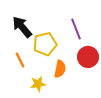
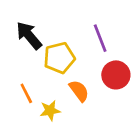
orange line: (20, 60) -> (26, 93), moved
orange semicircle: (60, 69) -> (79, 91), turned -48

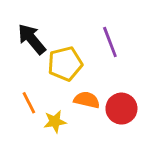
red circle: (116, 75) -> (121, 109), moved
orange semicircle: (79, 91) -> (87, 100), turned -40

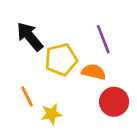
orange semicircle: (87, 100) -> (94, 72), moved

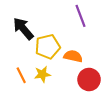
purple line: (103, 39) -> (81, 16), moved
yellow star: (52, 114) -> (42, 74), moved

